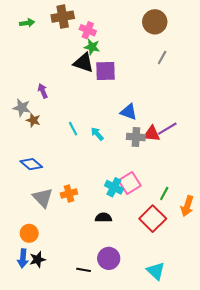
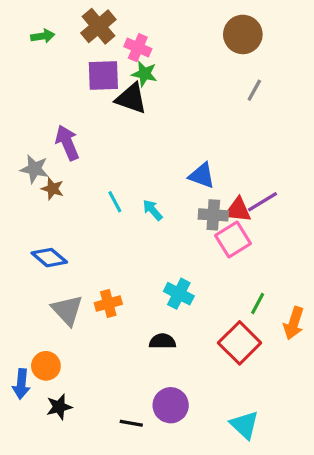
brown cross: (63, 17) -> (98, 26), turned -30
purple square: (106, 71) -> (103, 75), moved
purple arrow: (43, 91) -> (67, 143), size x1.5
pink square: (130, 183) -> (233, 240), moved
blue arrow: (23, 258) -> (21, 384), moved

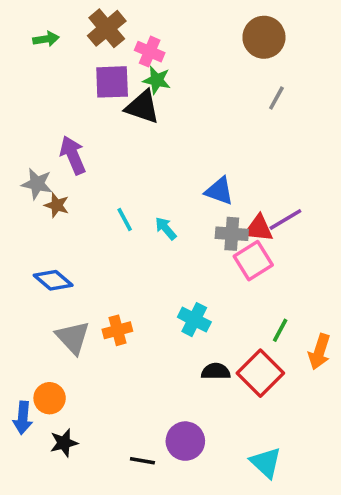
black semicircle: (162, 341) -> (216, 371), moved

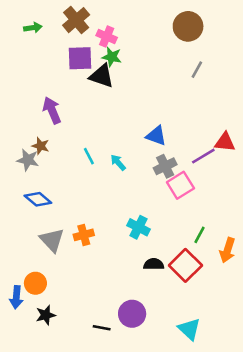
gray star: (37, 184) -> (28, 160), moved
red triangle: (259, 228) -> (225, 142), moved
gray cross: (232, 234) -> (165, 166), turned -30

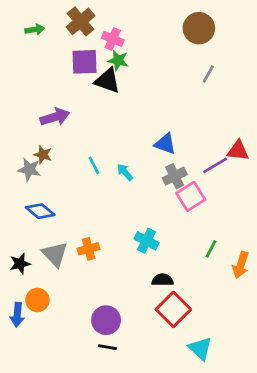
purple arrow: (52, 110) -> (55, 117), turned 96
red square: (185, 265) -> (173, 309), moved
purple circle: (132, 314) -> (106, 320), moved
black star: (46, 315) -> (20, 264), moved

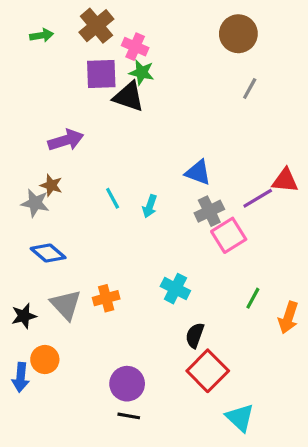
cyan arrow: (125, 172) -> (150, 206), turned -120
black semicircle: (163, 280) -> (195, 335), turned -70

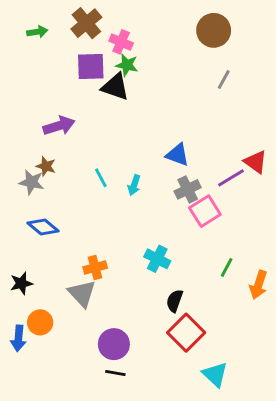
red triangle: (285, 180) -> (256, 162), turned 30
gray triangle: (66, 305) -> (82, 294), moved

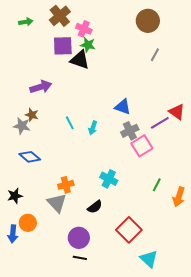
black semicircle: (175, 301) -> (95, 207), moved, turned -147

